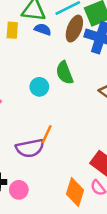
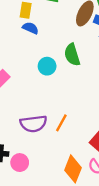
blue semicircle: (43, 29) -> (30, 28), moved
orange line: (47, 134) -> (61, 123), moved

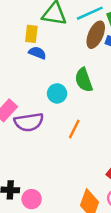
orange line: (61, 123) -> (74, 129), moved
purple semicircle: (33, 124) -> (29, 122), moved

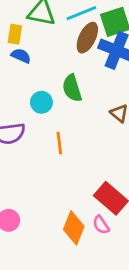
orange line: (74, 129) -> (59, 143), turned -36

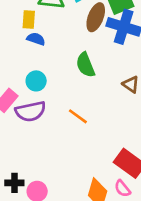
cyan circle: (41, 102) -> (36, 81), moved
orange line: (59, 143) -> (78, 116), turned -42

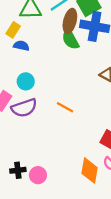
yellow rectangle: (29, 19) -> (13, 30), turned 35
green semicircle: (85, 65) -> (70, 39), moved

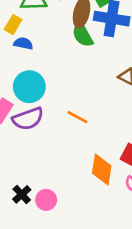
cyan circle: (26, 81) -> (29, 87), size x1.5
black cross: (18, 170) -> (22, 194), turned -35
orange diamond: (90, 171) -> (102, 170), moved

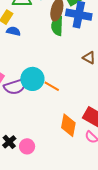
green semicircle: (83, 35) -> (57, 26), turned 30
cyan circle: (29, 87) -> (32, 79), moved

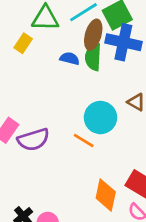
blue semicircle: (13, 31) -> (70, 59), moved
cyan circle: (32, 79) -> (100, 118), moved

